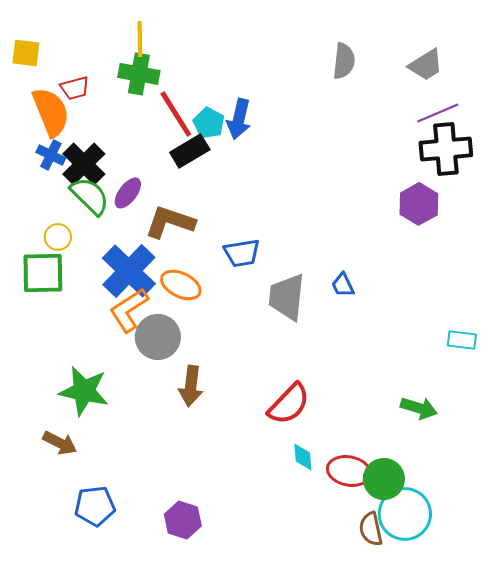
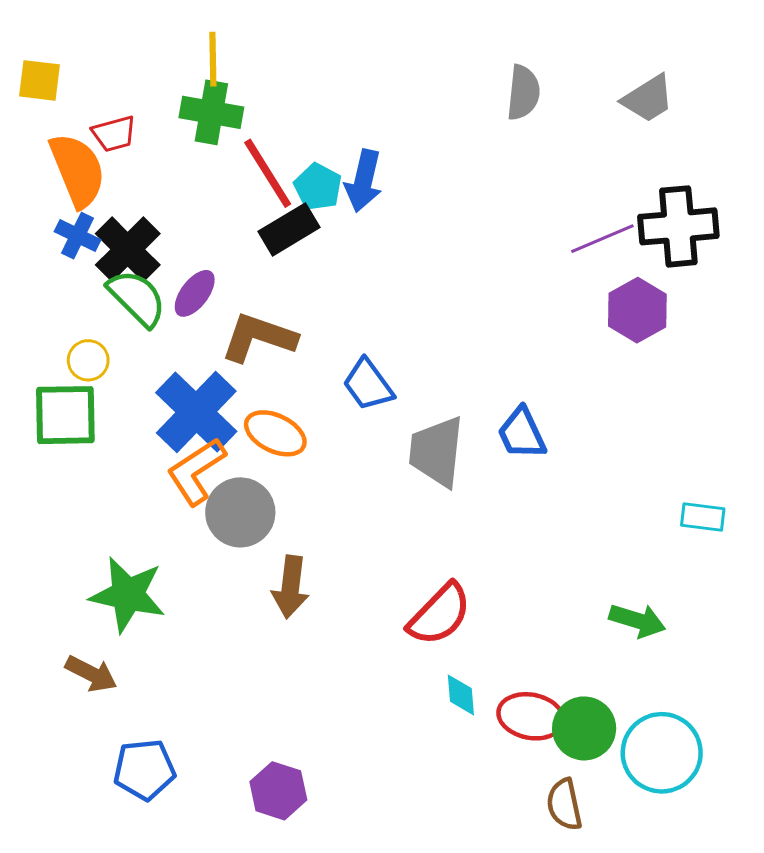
purple line: (438, 113) -> (602, 239), moved
blue trapezoid: (242, 253) -> (368, 385), turned 63
blue trapezoid: (343, 285) -> (522, 433), size x1.4
cyan circle: (405, 514) -> (662, 753), moved

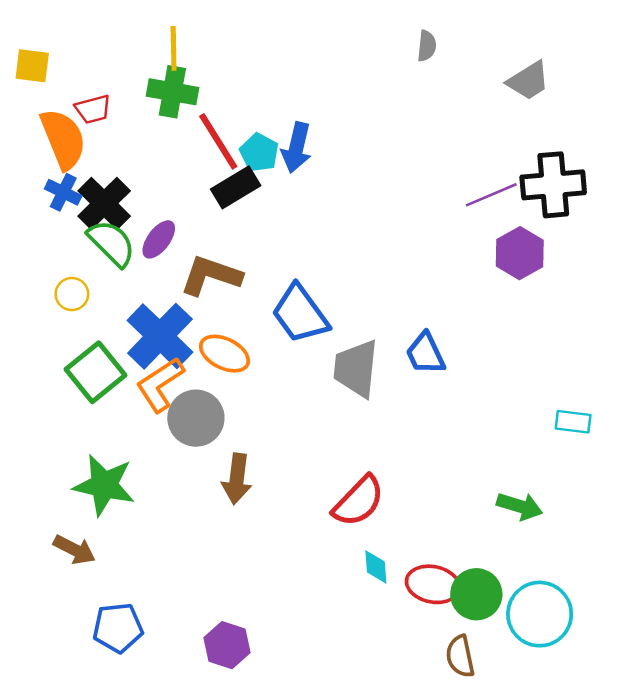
gray semicircle: (523, 93) -> (427, 46), moved, size x0.7
blue trapezoid: (368, 385) -> (300, 314), size x1.4
green square: (65, 415) -> (95, 372), moved, turned -38

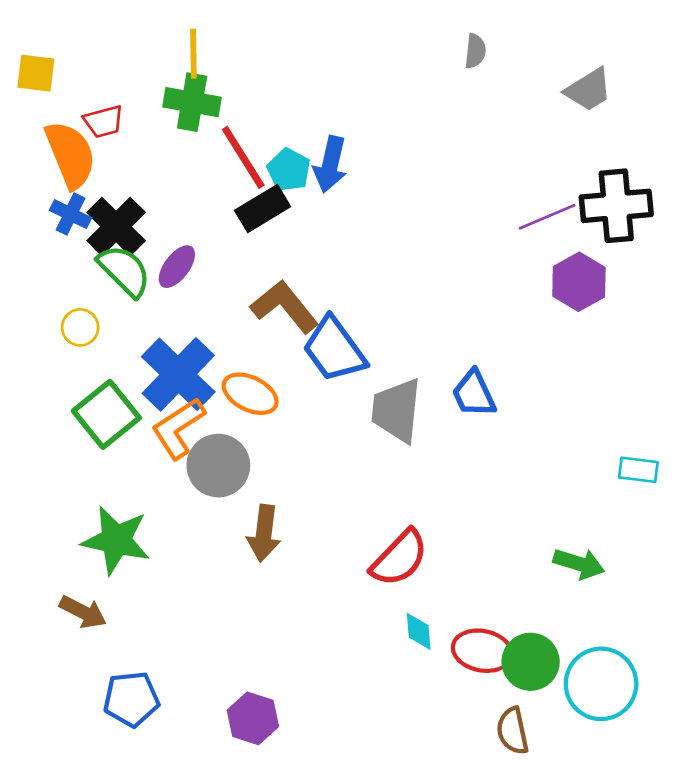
brown L-shape: (211, 275) -> (285, 307), moved, turned 32

